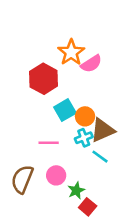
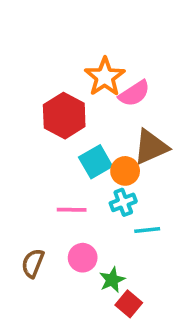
brown triangle: (103, 130) -> (151, 147), moved
cyan line: (100, 157) -> (147, 230), turned -42
brown semicircle: (22, 179) -> (33, 263), size x0.7

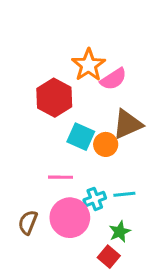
cyan square: (96, 162) -> (81, 137), turned -36
cyan cross: (123, 202) -> (95, 199), moved
pink circle: (83, 258) -> (70, 218), size x1.6
green star: (112, 280) -> (120, 232), moved

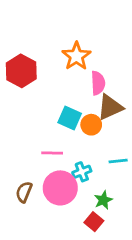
pink semicircle: (113, 79) -> (98, 83), moved, turned -60
red hexagon: (54, 98) -> (21, 71), moved
cyan line: (124, 194) -> (118, 161), moved

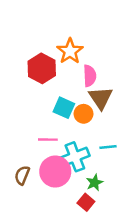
red hexagon: (21, 71) -> (42, 68), moved
brown triangle: (110, 107) -> (101, 98), turned -40
cyan cross: (82, 172) -> (75, 157), size x1.6

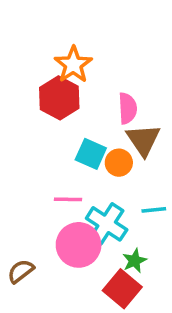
orange star: (70, 51) -> (73, 65), moved
cyan cross: (75, 157) -> (107, 224), turned -36
brown semicircle: (22, 175) -> (21, 271), moved, turned 30
red square: (86, 202) -> (122, 289), size x1.5

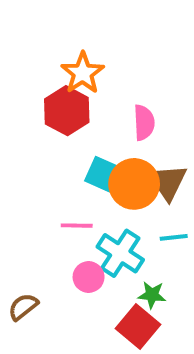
brown triangle: (143, 140) -> (168, 182), moved
orange circle: (119, 163) -> (134, 184), size x1.6
pink circle: (79, 245) -> (89, 277), size x0.6
green star: (135, 261) -> (152, 295), turned 30

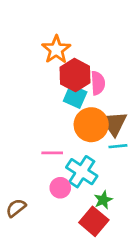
red hexagon: (67, 111) -> (75, 75), moved
cyan square: (102, 174) -> (75, 97), moved
cyan line: (174, 237) -> (118, 146), moved
green star: (152, 295) -> (103, 200), turned -30

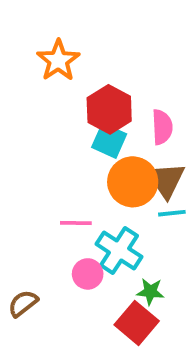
orange star: (56, 50) -> (58, 60), moved
pink semicircle: (98, 83) -> (162, 127), moved
green star: (103, 200) -> (150, 292), turned 30

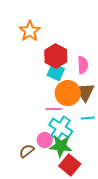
cyan line: (172, 213) -> (88, 118), moved
pink line: (76, 223) -> (54, 109), moved
green star: (150, 292) -> (61, 146), moved, size x1.6
brown semicircle: (23, 303) -> (27, 151), moved

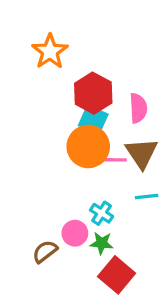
orange circle: (68, 93) -> (88, 146), moved
pink line: (54, 109) -> (113, 160), moved
cyan cross: (61, 128) -> (102, 213), size x0.6
green star: (61, 146) -> (102, 243), size x0.6

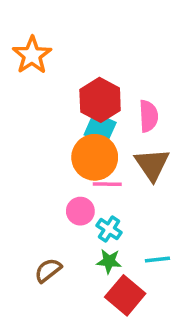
orange star: (50, 51) -> (32, 55), moved
pink line: (113, 160) -> (107, 184), moved
cyan line: (147, 197) -> (157, 259), moved
pink circle: (75, 233) -> (80, 211), moved

